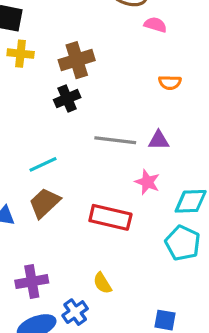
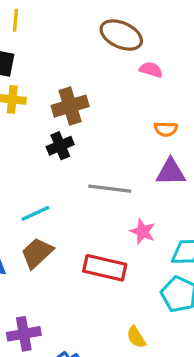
purple triangle: (159, 140) -> (171, 172), moved, size x1.4
yellow semicircle: (102, 283) -> (136, 337), moved

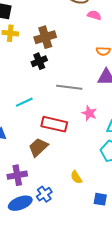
brown trapezoid: (37, 253) -> (38, 147), moved
red rectangle: (105, 268) -> (54, 124), moved
yellow semicircle: (136, 337) -> (76, 177), moved

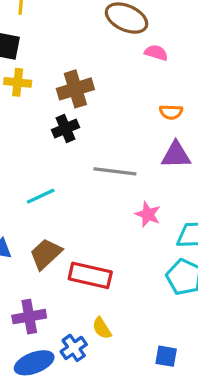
red rectangle: (54, 124) -> (90, 275), moved
brown trapezoid: (38, 147) -> (46, 254), moved
yellow semicircle: (76, 177) -> (102, 328), moved

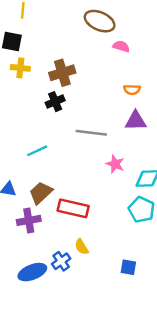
purple cross: (29, 317) -> (29, 220), moved

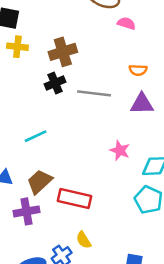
gray line: (91, 133) -> (94, 93), moved

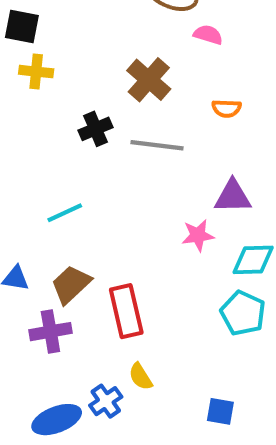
brown cross: (63, 52) -> (149, 80), moved, turned -32
purple triangle: (142, 104) -> (233, 196), moved
pink star: (120, 150) -> (198, 235), turned -30
red rectangle: (74, 198) -> (126, 311), turned 64

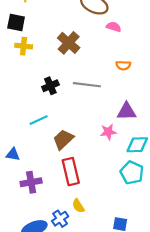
brown cross: (149, 80) -> (69, 43), moved
black cross: (96, 129) -> (50, 86), moved
brown trapezoid: (71, 284) -> (63, 139), moved

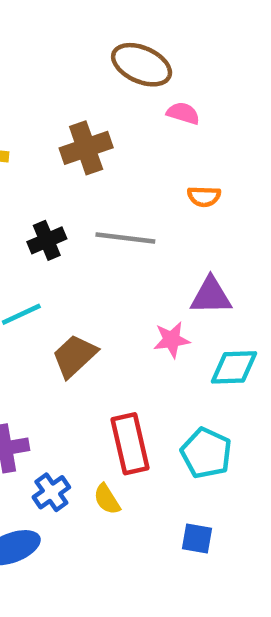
brown cross: (69, 43) -> (86, 148), turned 30
red rectangle: (71, 172) -> (130, 444), moved
cyan pentagon: (132, 173) -> (206, 453), moved
blue cross: (60, 219) -> (51, 492), moved

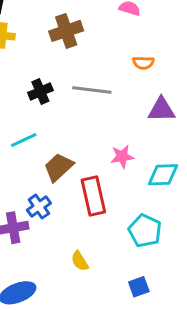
purple triangle: (211, 296) -> (161, 110), moved
red rectangle: (130, 444) -> (93, 196), moved
blue cross: (51, 492) -> (39, 207), moved
blue square: (197, 538) -> (139, 287), turned -30

